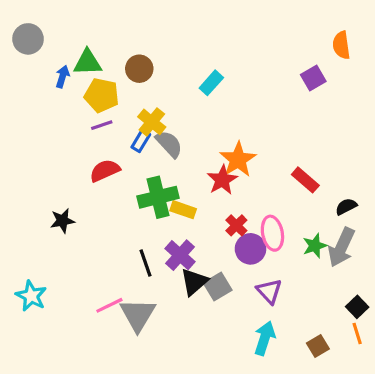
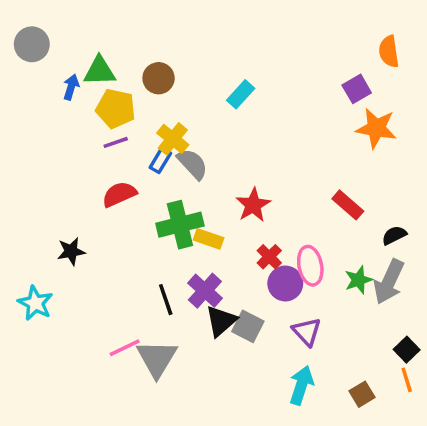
orange star: (238, 160) -> (376, 128), moved, turned -30
gray square: (218, 286) -> (248, 326), turned -32
cyan star: (31, 296) -> (35, 303), moved

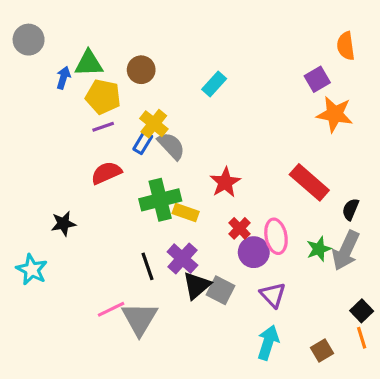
red rectangle: (348, 205) -> (309, 182), size x1.4
black semicircle: (394, 235) -> (351, 209), turned -40

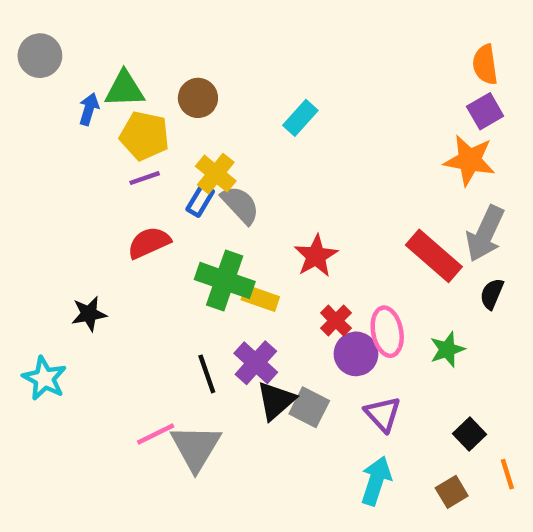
purple square: (317, 79) -> (485, 111), moved
green cross: (160, 200) -> (225, 280), turned 33
gray arrow: (346, 251) -> (485, 234), moved
black square: (362, 311) -> (470, 434), moved

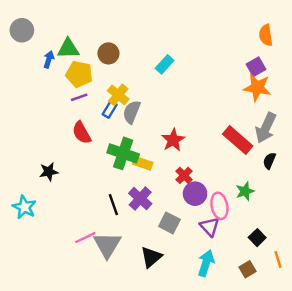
purple square: (485, 111) -> (256, 67), moved
gray semicircle: (240, 205) -> (132, 112), turned -115
red semicircle: (149, 243) -> (82, 133), turned -95
pink ellipse: (387, 332) -> (219, 206), moved
black triangle: (276, 401) -> (151, 257), moved

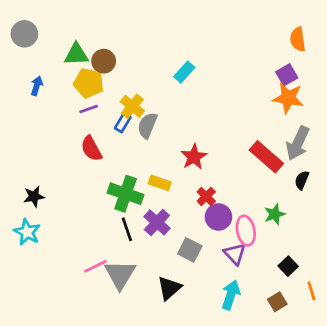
brown circle: (108, 53) -> (104, 61), moved
blue arrow: (49, 60) -> (37, 86), moved
green cross: (123, 153) -> (126, 194), moved
black star: (49, 172) -> (34, 196), moved

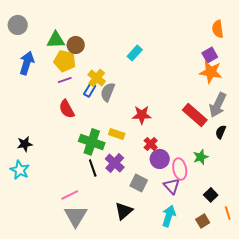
blue arrow: (37, 86) -> (27, 63), size x1.6
red star: (194, 157) -> (142, 115), turned 30
gray triangle: (120, 274) -> (76, 216), moved

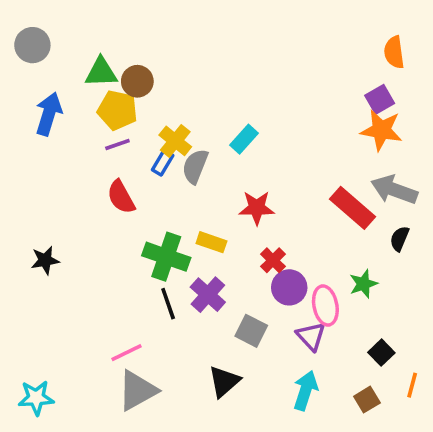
cyan rectangle: (135, 53) -> (244, 139), moved
gray arrow: (218, 105) -> (394, 190), turned 85
cyan star: (20, 170) -> (36, 398), moved, turned -30
orange line: (228, 213) -> (412, 385), turned 32
gray triangle: (76, 216) -> (137, 390), turned 30

